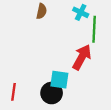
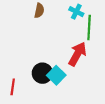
cyan square: (59, 80) -> (56, 75), turned 36
black circle: (52, 93) -> (42, 73), moved

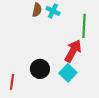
cyan cross: (76, 12) -> (53, 11), moved
cyan square: (56, 75) -> (68, 73), moved

